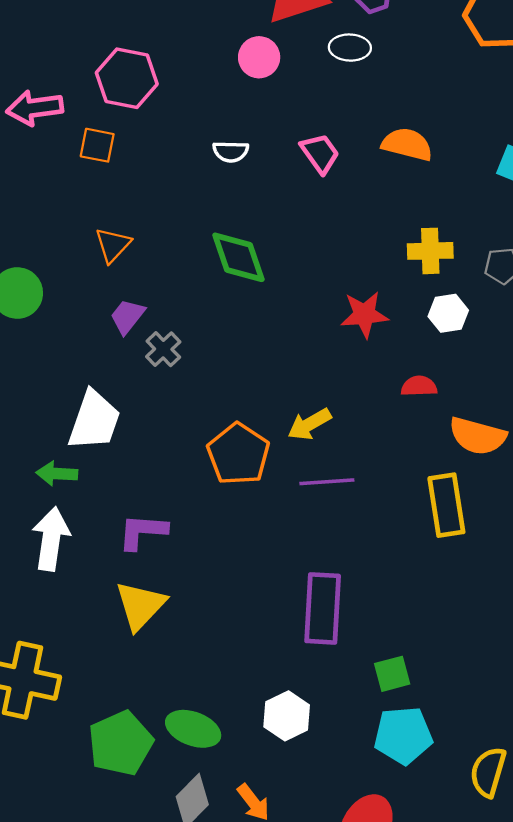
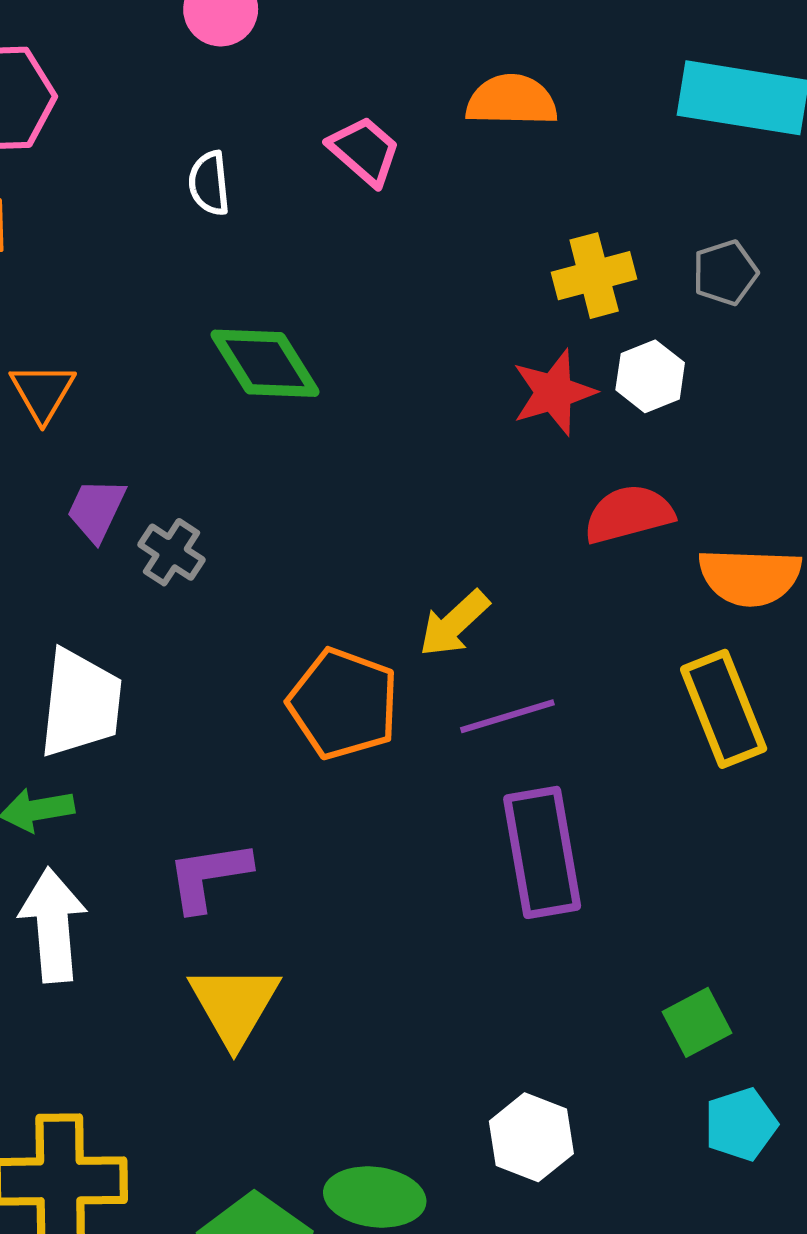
white semicircle: (231, 151) -> (209, 183), turned 96
red star: (364, 314) -> (554, 392), moved
red semicircle: (419, 386) -> (629, 514), size x1.4
purple rectangle: (323, 608) -> (542, 852), moved
cyan pentagon: (403, 735) -> (741, 1124), size x0.7

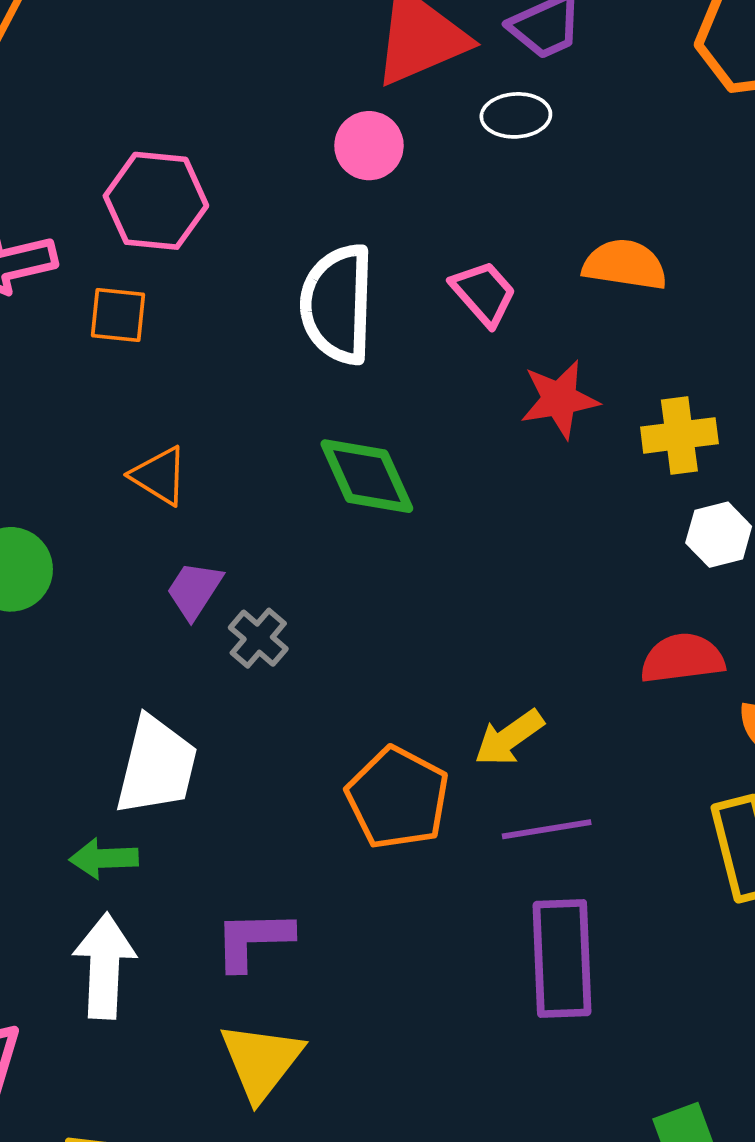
white semicircle: (209, 183) -> (337, 304), size x2.0
orange triangle: (43, 392) -> (159, 476), turned -36
red star: (554, 392) -> (559, 399), moved

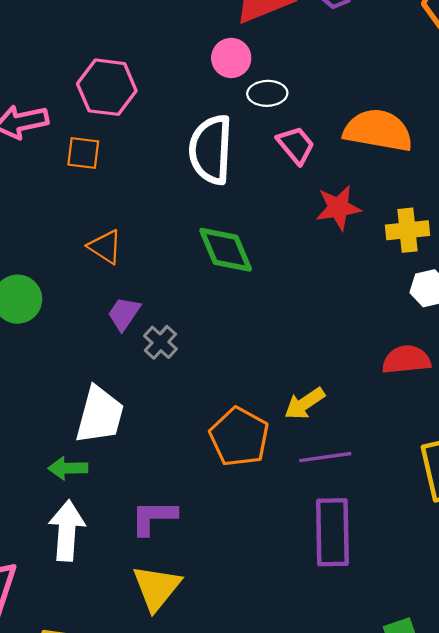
white ellipse: (516, 115) -> (267, 93), moved
orange semicircle: (625, 265) -> (378, 130), size x1.4

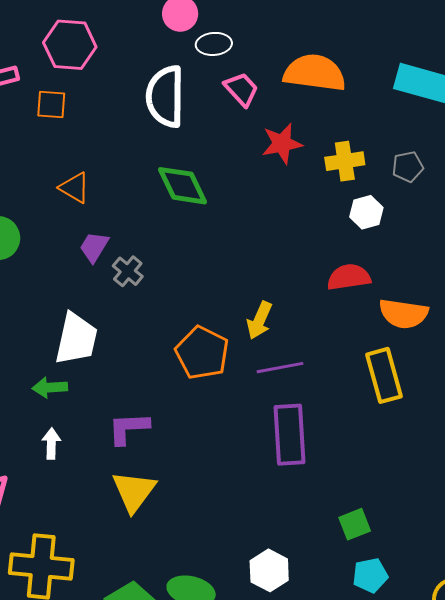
yellow arrow: (305, 403) -> (259, 320), turned -30
white arrow: (67, 531) -> (51, 444), size x0.6

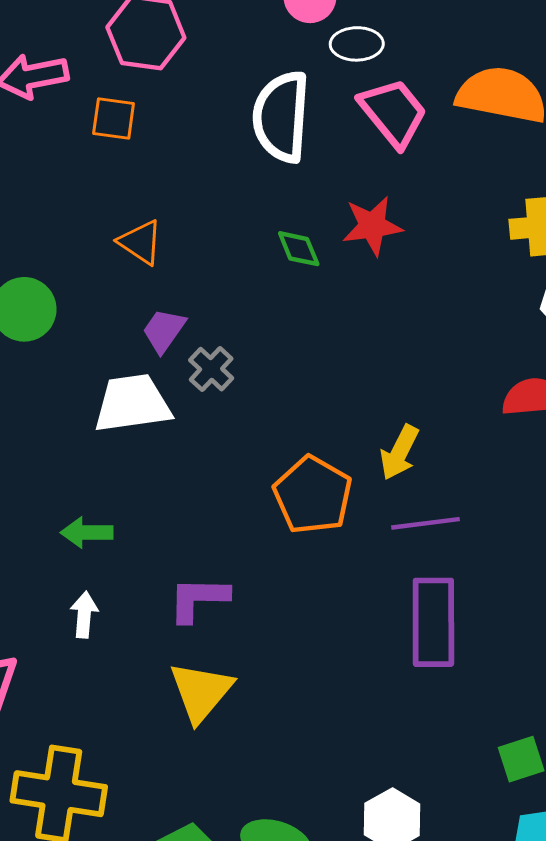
pink trapezoid: (241, 89) -> (393, 113), size x1.4
red star: (282, 144) -> (372, 226), moved
green diamond: (183, 186) -> (299, 249), size x0.6
white trapezoid: (76, 339) -> (132, 403), moved, turned -114

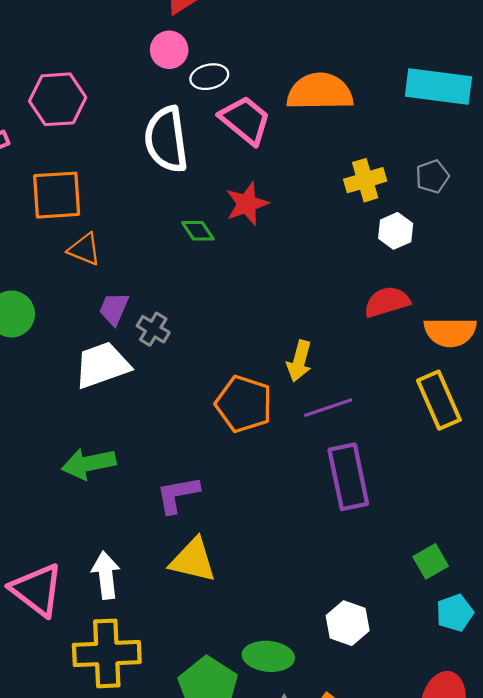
orange square: (114, 118) -> (57, 195), moved, size x1.6
green arrow: (87, 533) -> (89, 464), size x1.4
white arrow: (84, 615) -> (106, 575), moved, size x1.4
yellow triangle: (201, 692) -> (193, 560), turned -45

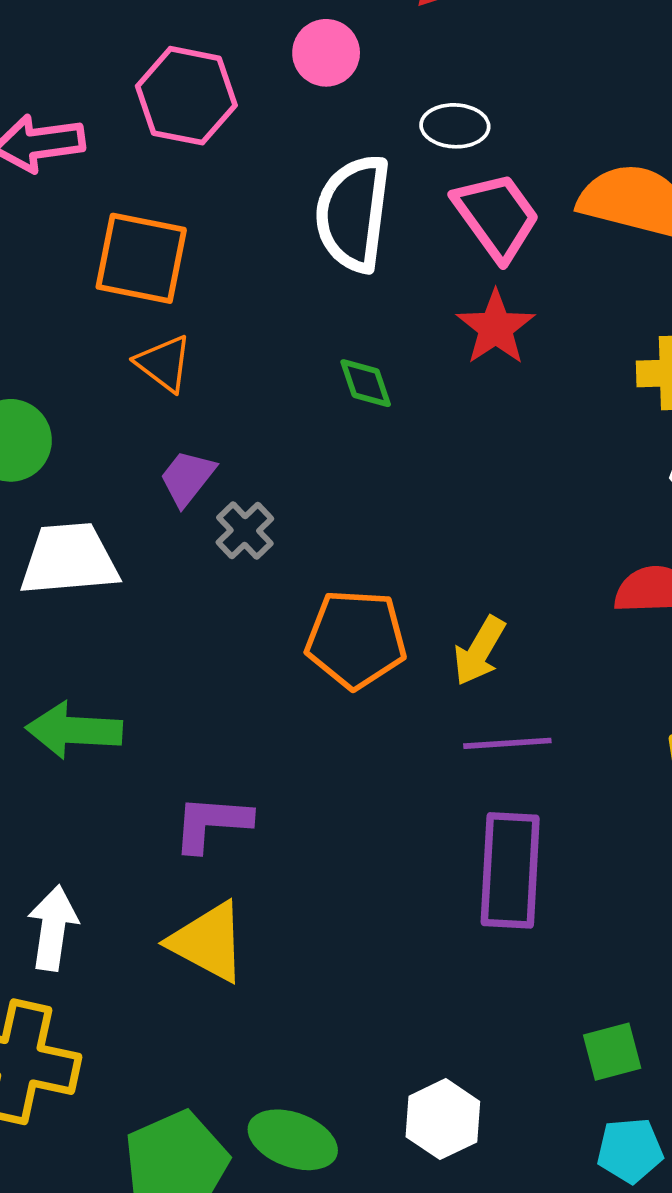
pink circle: (169, 50) -> (326, 53), moved
red star: (247, 204) -> (496, 328), moved, turned -30
white trapezoid: (102, 365) -> (69, 559), moved
orange pentagon: (244, 404) -> (356, 639), moved, turned -30

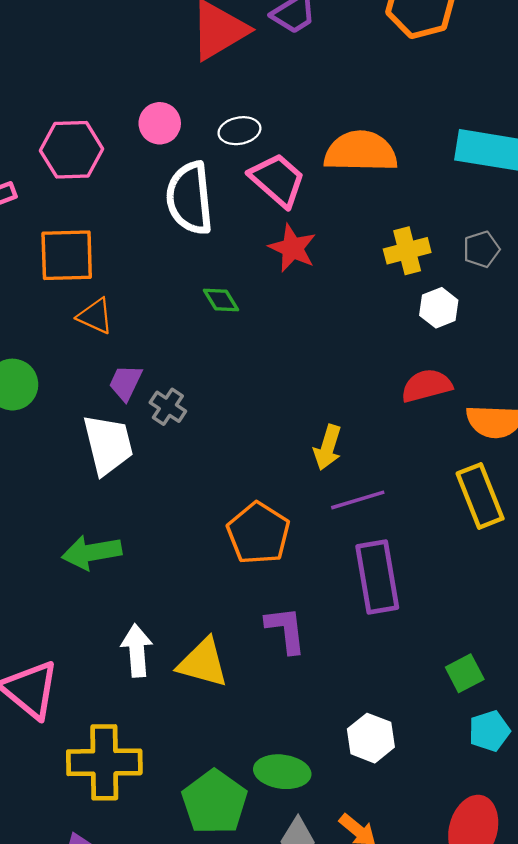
pink circle: (326, 53) -> (160, 123), moved
white trapezoid: (69, 559) -> (108, 445), moved, turned 94
orange pentagon: (356, 639) -> (258, 533), moved, turned -30
purple L-shape: (212, 823) -> (286, 630), moved, turned 92
white arrow: (53, 928) -> (137, 651), moved

